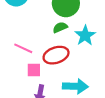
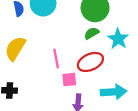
pink line: (23, 48) -> (56, 59), turned 60

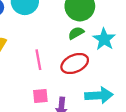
pink square: (69, 80) -> (40, 96), moved

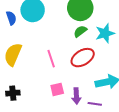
cyan star: (104, 39) -> (105, 33), turned 30

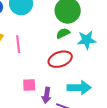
pink line: (51, 59) -> (18, 44), moved

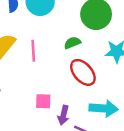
green semicircle: (63, 33) -> (72, 43), moved
red ellipse: (60, 59) -> (83, 72), turned 65

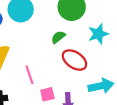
pink line: (33, 51) -> (29, 75), moved

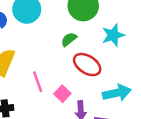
pink square: (47, 94) -> (62, 94), moved, turned -32

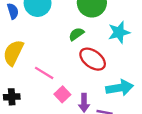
pink line: (38, 82) -> (44, 73), turned -42
pink square: (62, 94) -> (62, 94), moved

